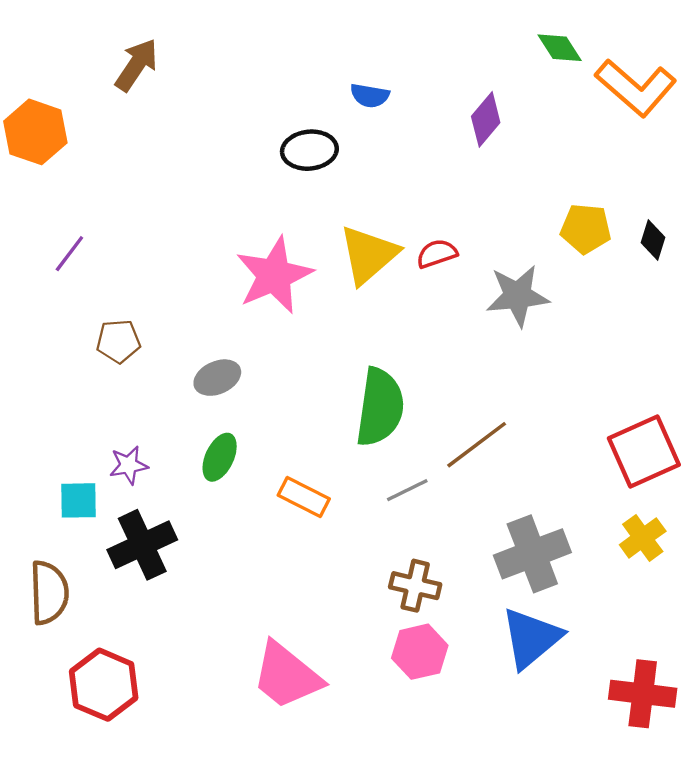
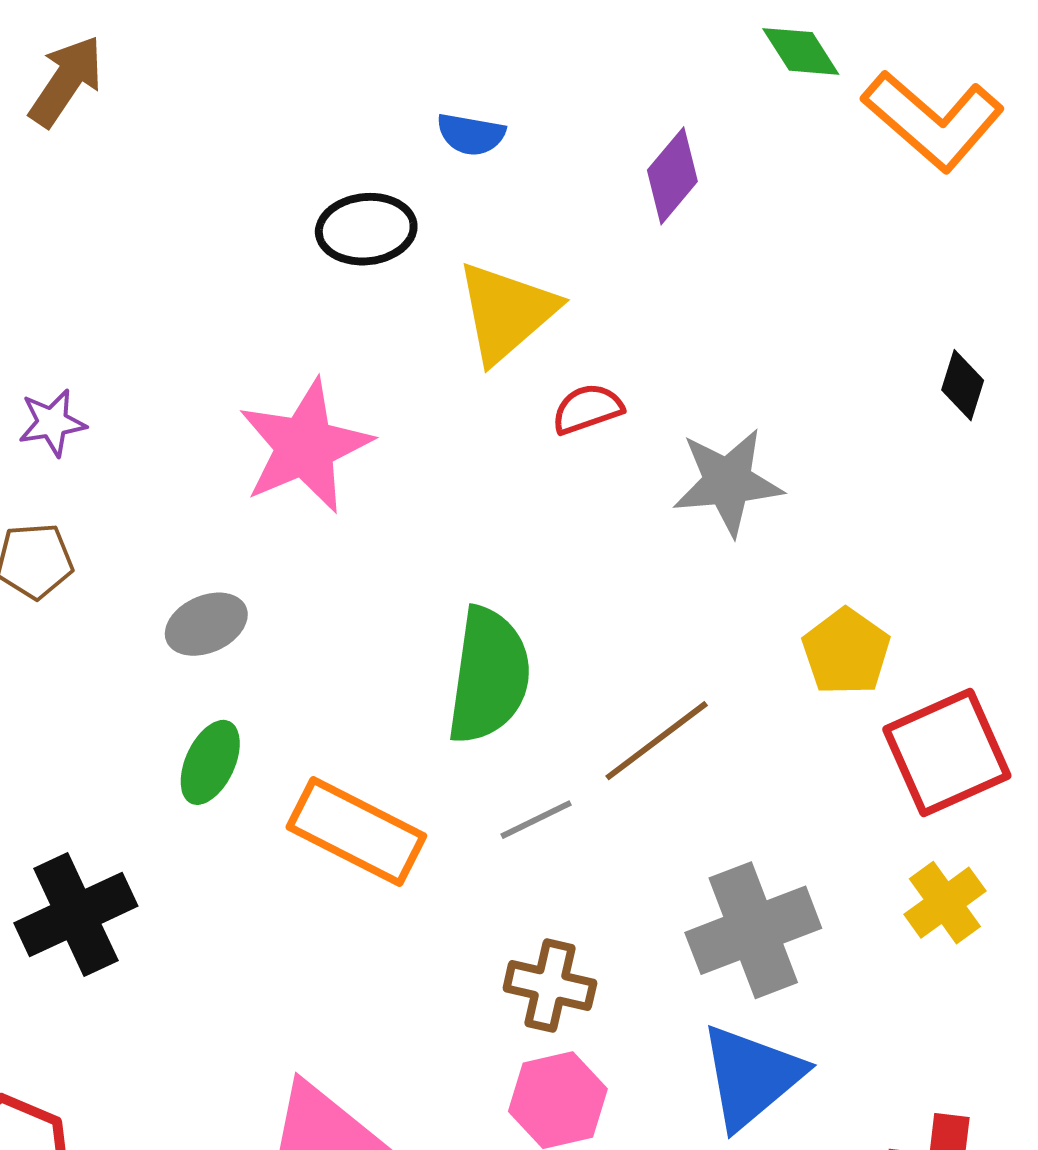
yellow pentagon: (586, 229) -> (846, 652), moved, turned 30
yellow triangle: (369, 255) -> (506, 312), moved
purple star: (129, 465) -> (52, 423), moved
orange rectangle: (304, 497) -> (356, 832), size x1.5

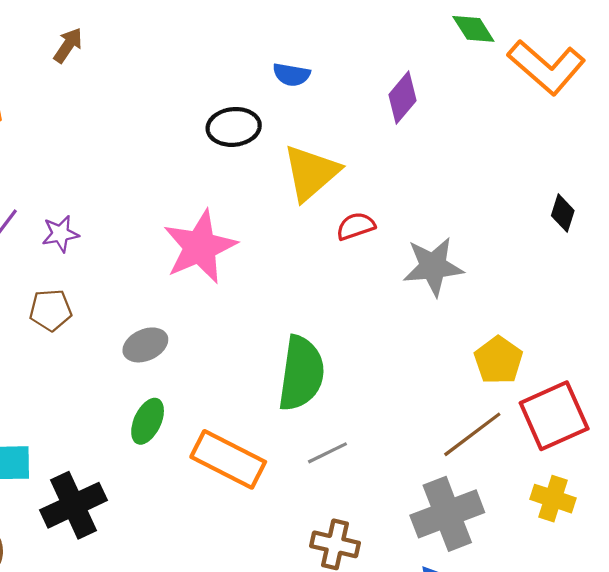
brown arrow: (66, 81) -> (68, 45), size x0.7
brown line: (657, 741) -> (472, 434), moved
yellow cross: (945, 903) -> (553, 499), turned -36

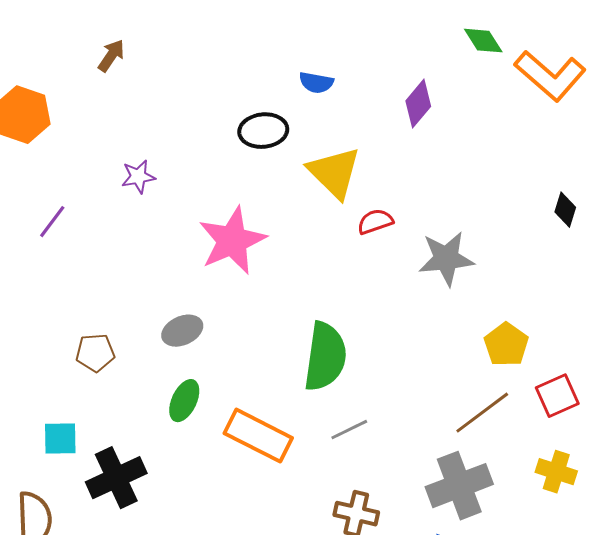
yellow triangle: (311, 173) -> (334, 173), turned -34
purple star: (60, 234) -> (138, 177), moved
brown pentagon: (51, 310) -> (95, 353), moved
red square: (554, 416) -> (557, 396), size x0.7

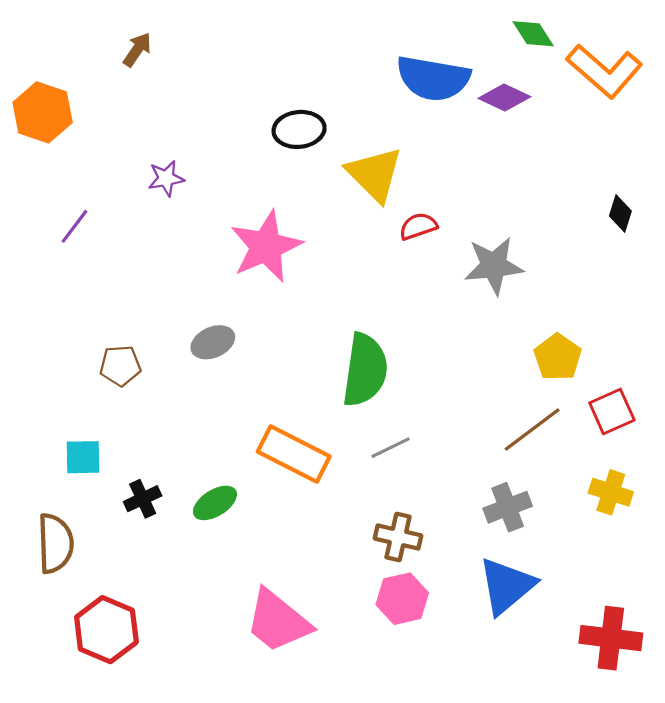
blue semicircle: (316, 83) -> (433, 78), moved, size x2.0
purple diamond: (418, 104) -> (504, 97), moved, turned 75
green ellipse: (184, 401) -> (215, 503), moved, turned 33
black cross: (116, 478) -> (143, 499), size x0.6
gray cross: (459, 486) -> (508, 507), size x0.7

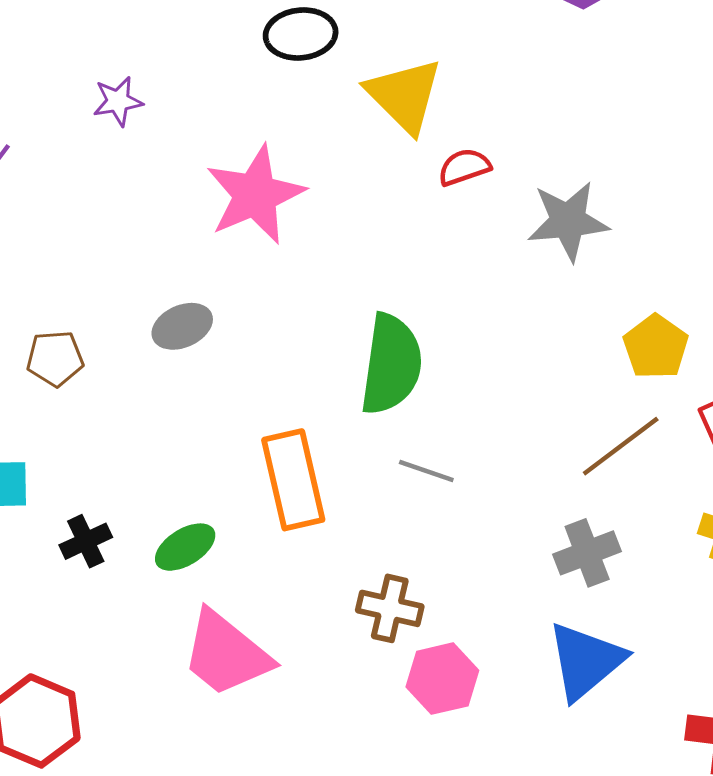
gray line: (391, 448) -> (426, 471), turned 45
orange rectangle: (294, 454) -> (293, 480), turned 50
brown cross: (398, 537) -> (390, 608), moved
pink trapezoid: (278, 621) -> (226, 654), moved

